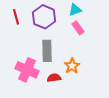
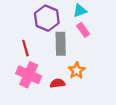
red line: (16, 17) -> (25, 48), moved
gray rectangle: (47, 51) -> (61, 44), moved

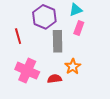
pink rectangle: (83, 30) -> (79, 28), turned 56
red line: (25, 48) -> (18, 36), moved

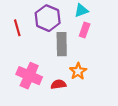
red line: (18, 36) -> (17, 28), moved

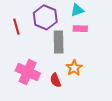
pink rectangle: (85, 30) -> (80, 29), turned 72
red semicircle: (58, 84) -> (55, 80), turned -104

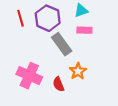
red line: (16, 27) -> (21, 18), moved
gray rectangle: (59, 42) -> (62, 44), turned -35

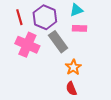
pink cross: (29, 76) -> (27, 45), moved
red semicircle: (58, 84) -> (71, 89), moved

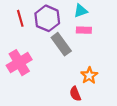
pink cross: (27, 45) -> (19, 63), moved, turned 35
orange star: (73, 67) -> (89, 75), moved

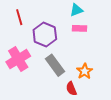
purple hexagon: (47, 18) -> (45, 35), moved
gray rectangle: (61, 44) -> (55, 65), moved

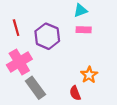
red line: (19, 17) -> (16, 28), moved
gray rectangle: (55, 65) -> (35, 88), moved

